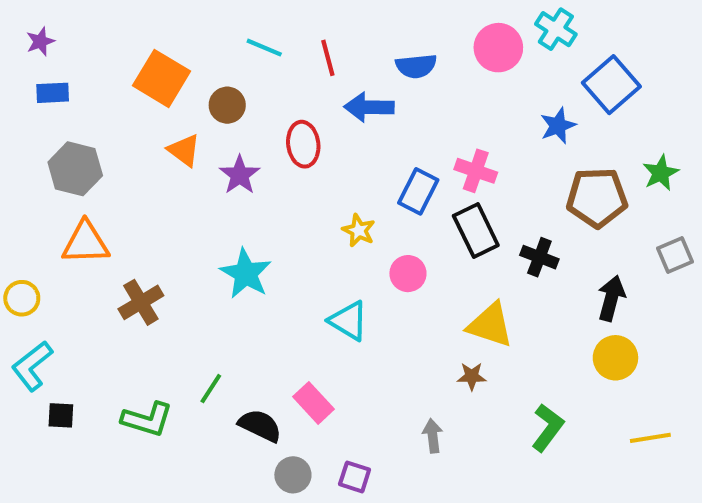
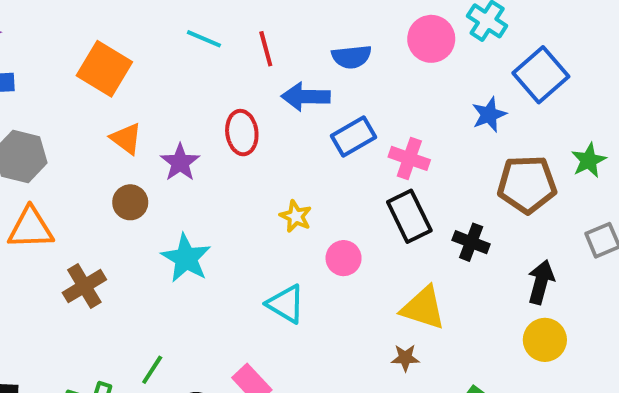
brown circle: (227, 105) -> (130, 202), moved
blue rectangle: (418, 191) -> (353, 137), moved, turned 33

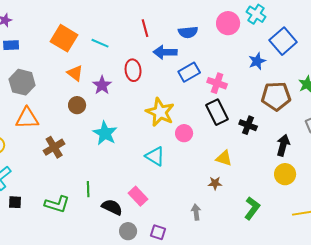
cyan line: (204, 39) -> (100, 43), moved
yellow star: (296, 216) -> (160, 112), size x1.8
yellow triangle: (423, 308) -> (224, 158), size x0.7
green line: (152, 370) -> (88, 189), turned -35

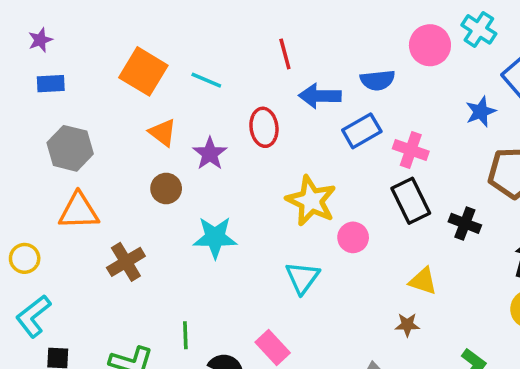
blue semicircle: (188, 32) -> (378, 80), moved
cyan star: (105, 133) -> (215, 237), turned -30
cyan triangle: (155, 156) -> (302, 278), turned 35

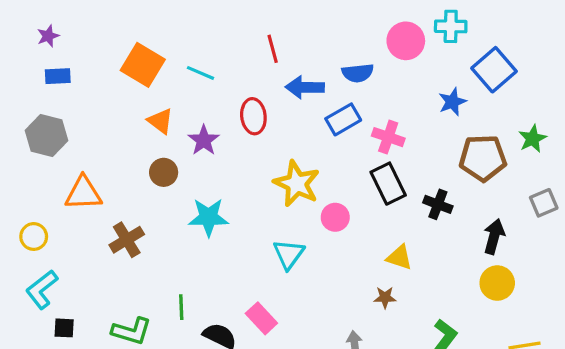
cyan cross: (479, 29) -> (451, 26), turned -32
gray hexagon: (70, 148) -> (47, 135), moved

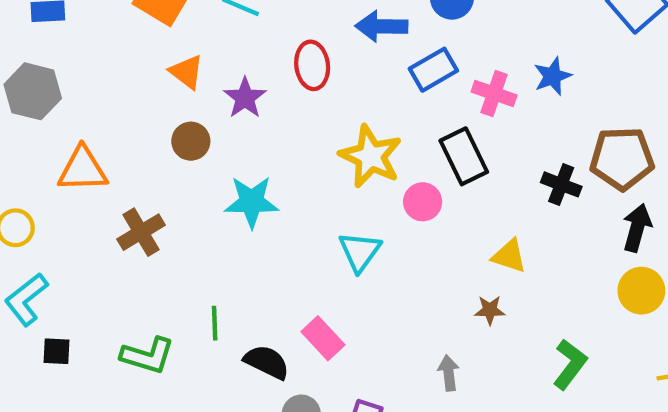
blue star: (452, 102) -> (553, 76), moved
brown pentagon: (483, 158) -> (622, 158), moved
black rectangle: (388, 184) -> (464, 156), moved

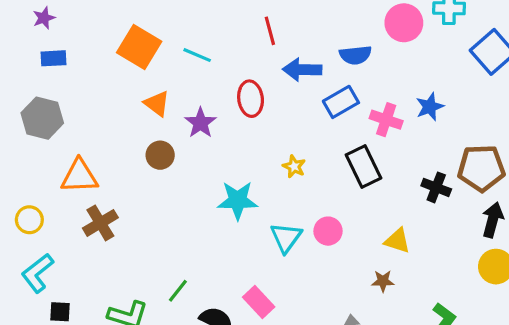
yellow star: (371, 156) -> (294, 166), size x0.5
cyan star: (251, 202) -> (238, 200), moved
pink circle: (423, 202) -> (328, 231), moved
brown cross: (141, 232) -> (100, 223), moved
green line: (215, 323) -> (178, 291), turned 40

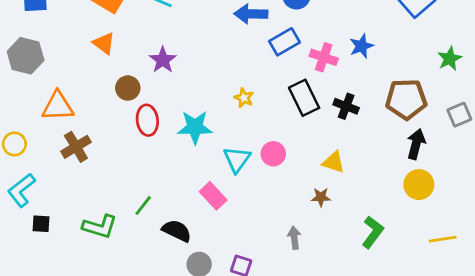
red ellipse: (251, 99) -> (147, 120), moved
orange triangle: (157, 103) -> (104, 43), moved
black cross: (436, 187) -> (346, 106), moved
pink rectangle: (259, 302) -> (213, 196), moved

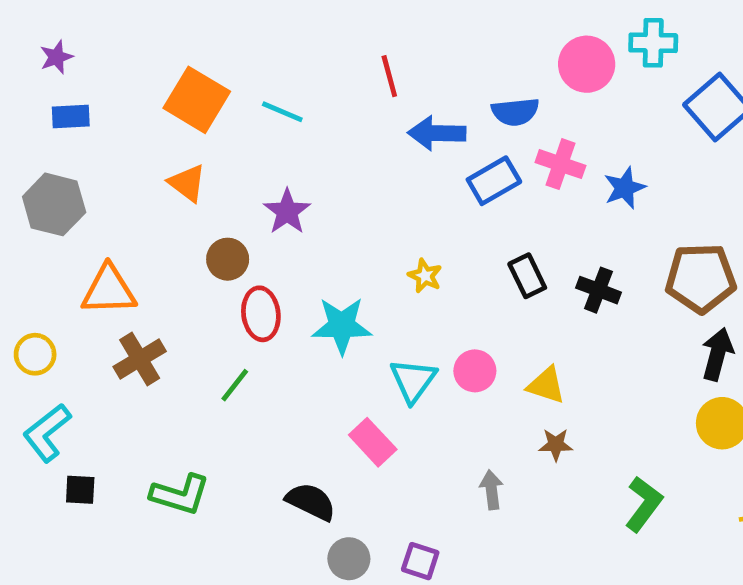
pink cross: (324, 57) -> (560, 164), moved
black rectangle: (304, 98) -> (527, 276), size x0.7
yellow triangle: (333, 162) -> (546, 385), moved
green line: (143, 206) -> (235, 385), moved
gray arrow: (294, 238) -> (492, 490), moved

